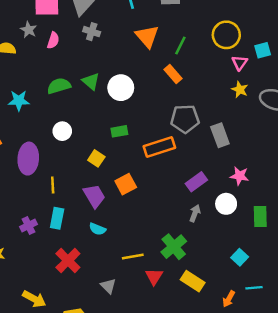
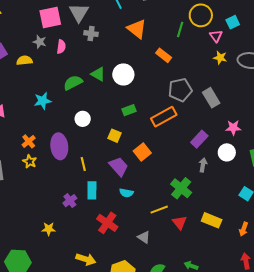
green line: (180, 45) -> (180, 30), moved
green cross: (174, 247) -> (181, 188), moved

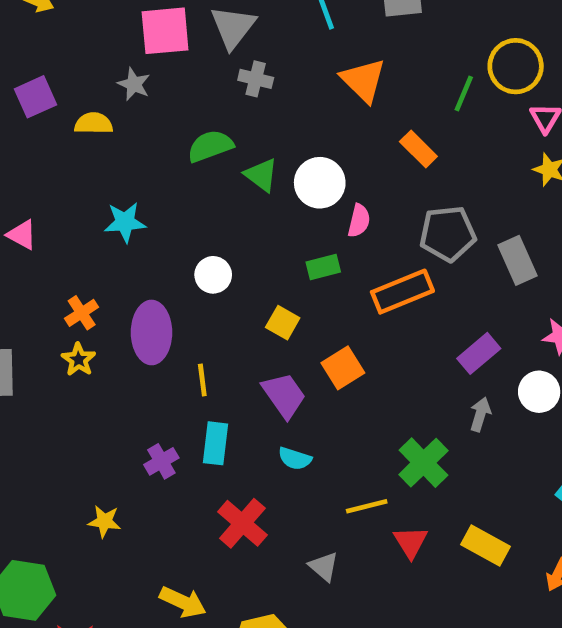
pink semicircle: (61, 47) -> (359, 221), moved
green semicircle: (73, 83) -> (210, 146), moved

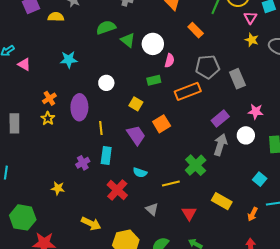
gray arrow: (480, 414) -> (220, 145), size x1.5
cyan semicircle: (295, 458) -> (140, 173), moved
red triangle: (411, 542) -> (189, 213), moved

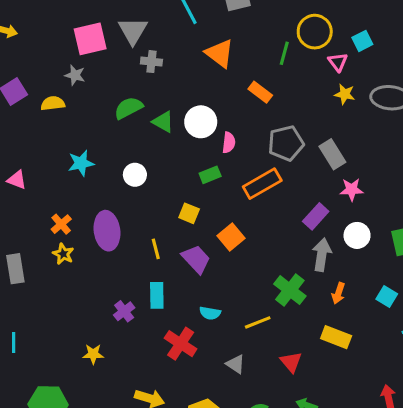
white circle: (106, 83) -> (135, 175), moved
pink star: (256, 111) -> (352, 189), moved
yellow line: (101, 128) -> (156, 249), moved
orange arrow: (253, 214) -> (338, 293), moved

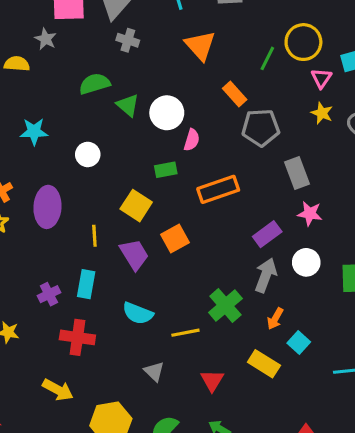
gray pentagon: (286, 143) -> (261, 128), moved
yellow square: (189, 213) -> (136, 206), size x1.4
cyan square: (387, 296) -> (299, 343), moved
cyan semicircle: (210, 313) -> (138, 313), size x1.4
red cross: (181, 344) -> (77, 337), moved, turned -36

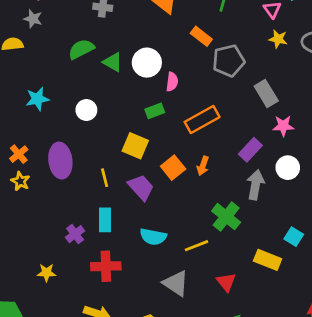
orange arrow: (275, 319) -> (203, 166), moved
gray triangle: (154, 372) -> (176, 283), size x1.5

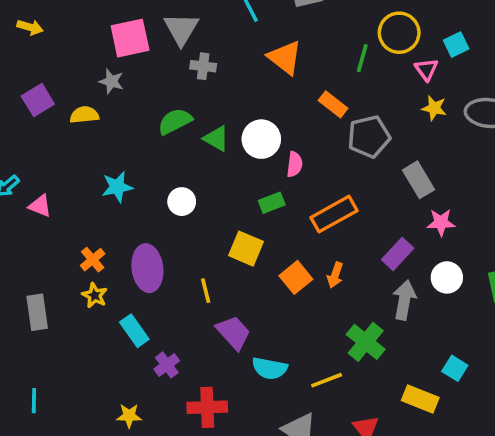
purple trapezoid: (141, 187) -> (233, 333), moved
cyan rectangle: (105, 220) -> (134, 331), moved, turned -35

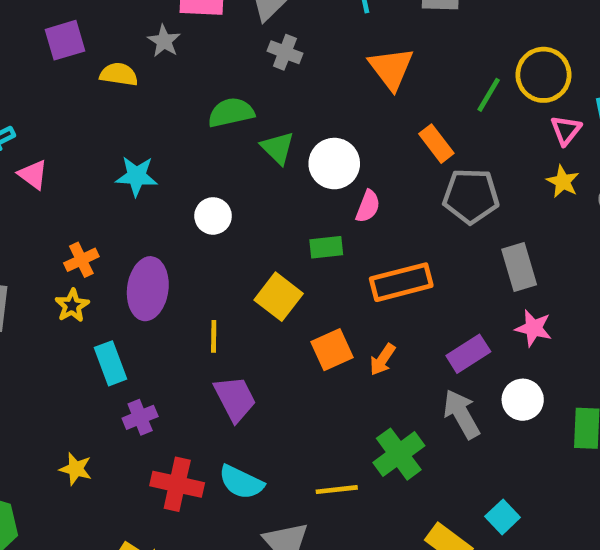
gray arrow: (404, 300) -> (462, 414), turned -54
cyan semicircle: (270, 368) -> (241, 482), moved

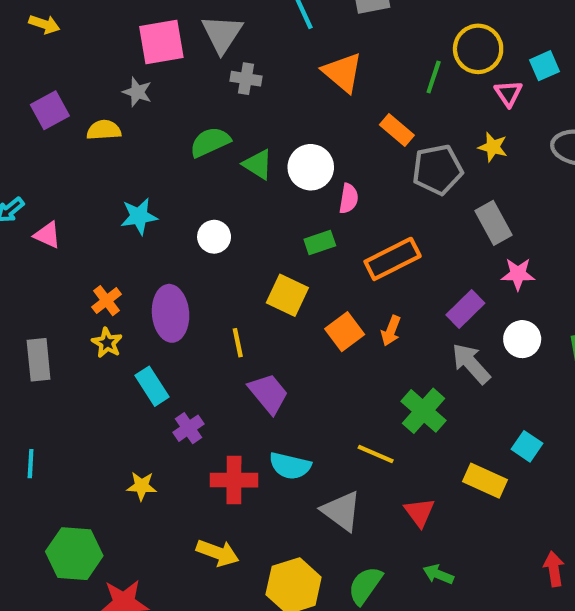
yellow star: (563, 182) -> (493, 147), moved
yellow line: (337, 490) -> (376, 454), turned 42

